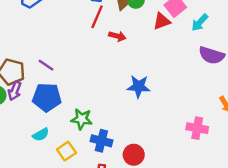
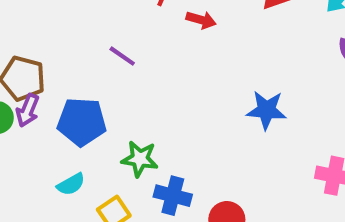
purple line: (46, 65) -> (122, 56), moved
blue star: (139, 86) -> (267, 110), moved

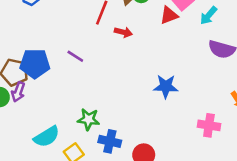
blue pentagon: (82, 122) -> (35, 64), moved
cyan semicircle: (71, 184) -> (47, 137), size x1.5

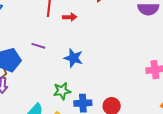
blue star: (166, 86) -> (73, 58), moved, turned 30

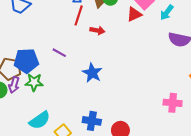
green star: (62, 91) -> (34, 82), moved

